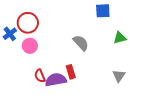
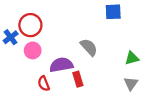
green triangle: (120, 38) -> (132, 58), moved
purple semicircle: (56, 80) -> (61, 65), moved

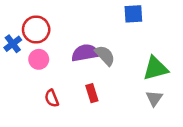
green triangle: (132, 58) -> (155, 68), size x1.5
purple semicircle: (61, 65) -> (85, 53), moved

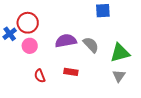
gray semicircle: (105, 55) -> (91, 45), moved
red rectangle: (92, 93) -> (71, 72), turned -64

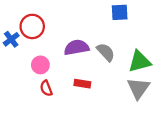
pink circle: (30, 46) -> (40, 65), moved
gray triangle: (119, 76) -> (138, 88), size x1.5

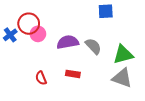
pink circle: (40, 65) -> (38, 34), moved
gray triangle: (138, 88) -> (122, 78), turned -45

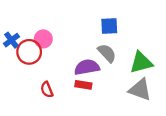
blue square: (106, 11) -> (109, 26), moved
red circle: (29, 24) -> (29, 52), moved
purple semicircle: (68, 42) -> (87, 67), moved

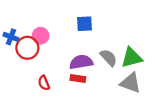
blue square: (109, 26) -> (84, 24), moved
blue cross: (11, 40) -> (11, 37), turned -32
gray semicircle: (107, 53) -> (109, 58), moved

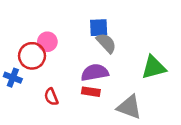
blue cross: (11, 37) -> (13, 78), moved
gray semicircle: (109, 58) -> (106, 43), moved
gray triangle: (130, 83) -> (129, 107), moved

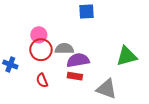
blue square: (99, 28) -> (86, 12), moved
gray semicircle: (106, 43) -> (64, 49), moved, turned -48
red circle: (32, 56) -> (41, 50), moved

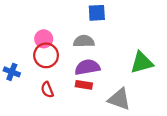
gray semicircle: (64, 49) -> (84, 41), moved

